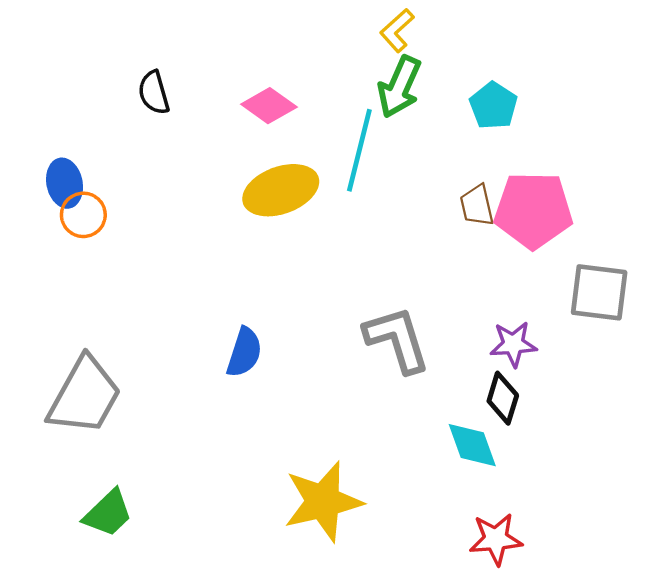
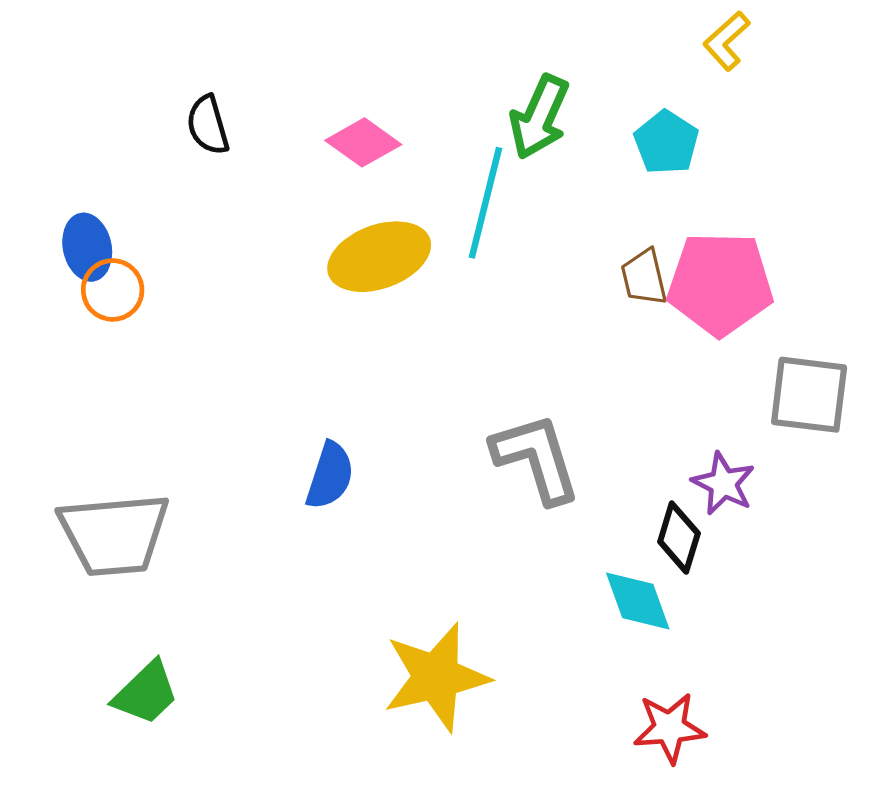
yellow L-shape: (397, 30) -> (727, 41), moved
purple star: (513, 344) -> (723, 484), moved, turned 30
gray trapezoid: (85, 396) -> (114, 534), turned 56

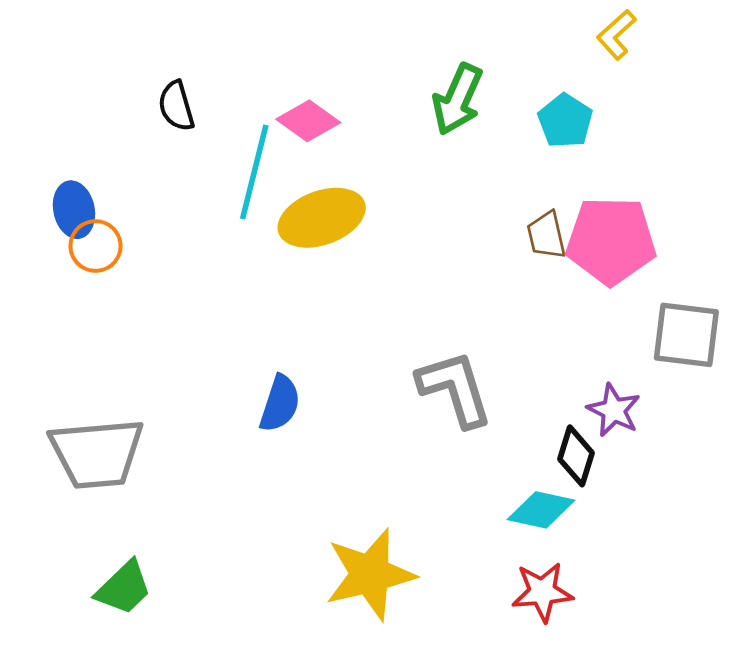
cyan line: (485, 203) -> (254, 172), moved
cyan diamond: (638, 601) -> (541, 510), turned -58
red star: (669, 728) -> (542, 592), moved

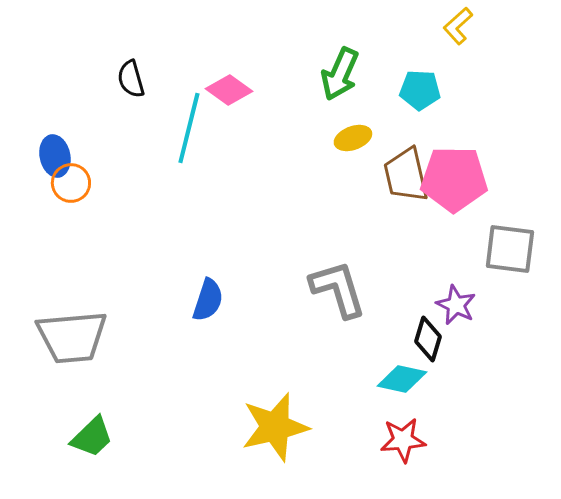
cyan pentagon: (565, 121) -> (420, 90), turned -30
yellow ellipse: (322, 218) -> (353, 138), moved, size x0.6
brown trapezoid: (546, 235) -> (406, 175), size x1.5

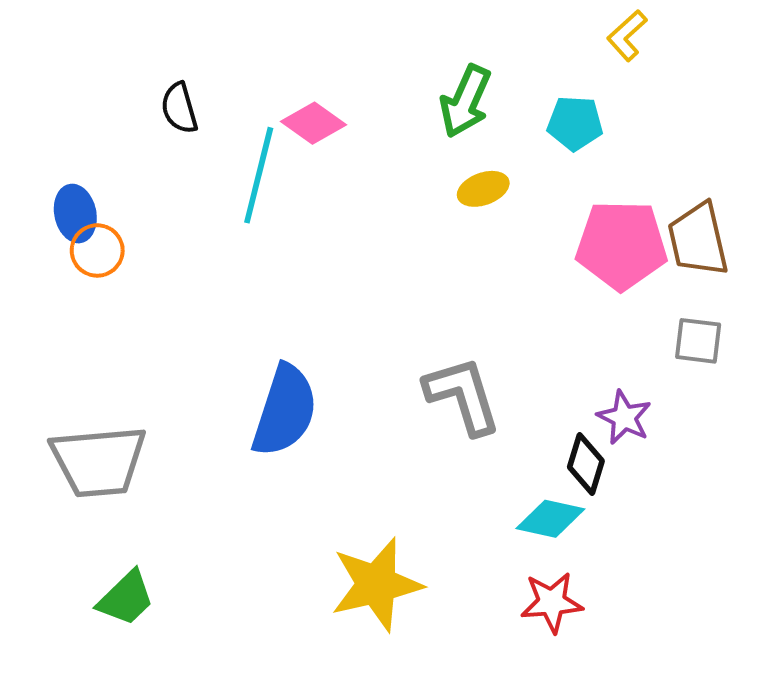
brown trapezoid: (406, 175) -> (698, 240), moved
gray square: (510, 249) -> (698, 341), size x0.7
blue semicircle: (208, 300) -> (285, 411), size x1.6

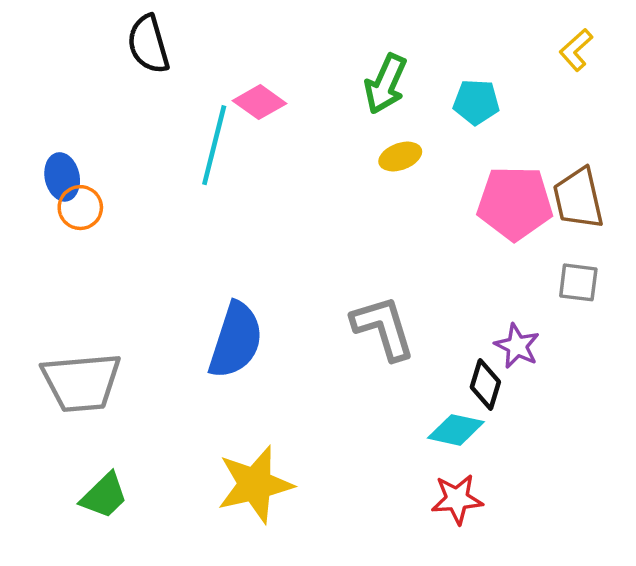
yellow L-shape: (627, 36) -> (576, 50), moved
black semicircle: (179, 108) -> (148, 44), moved, size x1.4
yellow star: (376, 584) -> (255, 484), moved

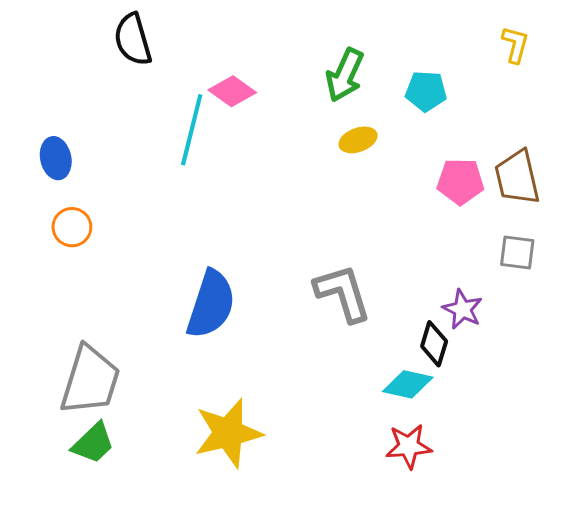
yellow L-shape: (576, 50) -> (515, 45), turned 147
pink pentagon: (515, 203) -> (460, 181), size x0.7
orange circle: (80, 208) -> (72, 227), moved
gray trapezoid: (81, 382) -> (90, 380), moved, turned -68

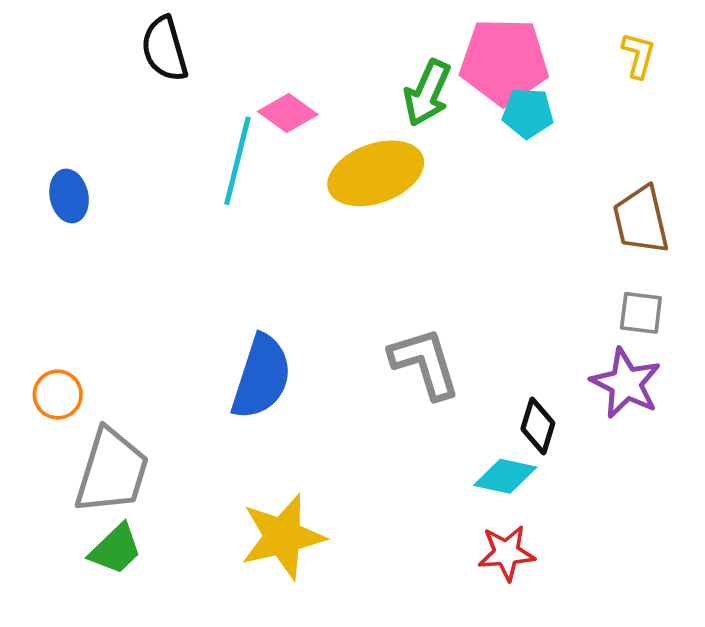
yellow ellipse: (358, 140) -> (376, 173), moved, size x2.0
pink pentagon: (460, 181) -> (504, 61), moved, size x1.5
orange circle: (72, 227) -> (58, 395), moved
purple star: (463, 309) -> (626, 383), moved, size x1.4

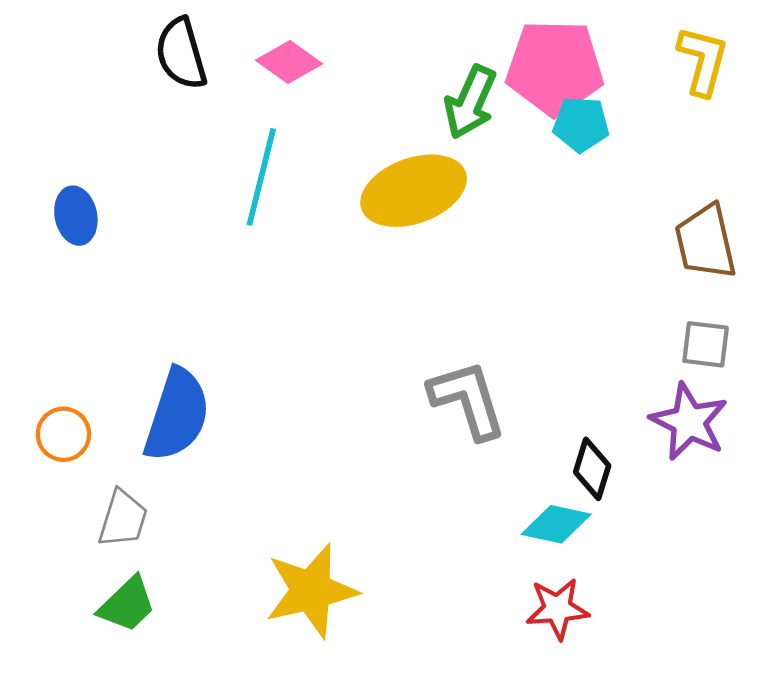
yellow L-shape: (638, 55) -> (703, 61), size x1.4
pink diamond: (288, 113) -> (289, 62), moved
blue semicircle: (261, 377) -> (177, 415), moved
gray trapezoid: (112, 471) -> (123, 519), size x0.6

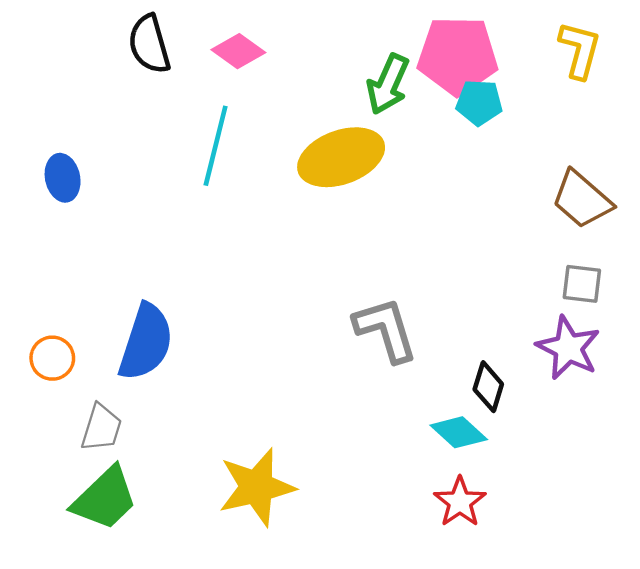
brown trapezoid: (706, 242) -> (582, 199), turned -36
cyan diamond: (556, 524) -> (459, 432), turned 30
green trapezoid: (127, 604) -> (105, 499), size x1.4
red star: (558, 609) -> (460, 502), turned -30

